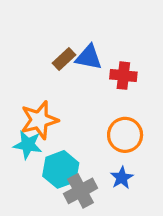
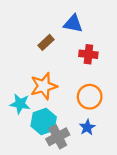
blue triangle: (89, 57) -> (73, 24), moved
orange star: (39, 120) -> (44, 86), moved

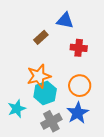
cyan star: (20, 104) -> (17, 109), moved, turned -30
cyan hexagon: (44, 121) -> (45, 93), moved
blue star: (87, 127) -> (78, 113), size x1.5

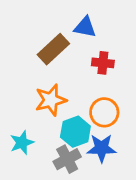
brown rectangle: (41, 37) -> (53, 49), size x1.6
cyan hexagon: (45, 93) -> (75, 132), moved
blue star: (78, 113) -> (102, 148), turned 30

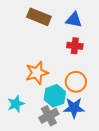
blue triangle: (85, 27) -> (74, 20), moved
brown rectangle: (53, 49) -> (39, 17), moved, turned 65

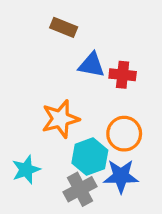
brown rectangle: (39, 17) -> (64, 27), size x0.7
blue triangle: (74, 20) -> (91, 65), moved

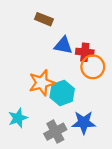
orange circle: (124, 134) -> (93, 67), moved
cyan hexagon: (90, 157) -> (62, 93), moved

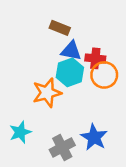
brown rectangle: (44, 19) -> (60, 28), moved
cyan hexagon: (62, 93) -> (70, 72), moved
blue star: (84, 122) -> (94, 137), turned 30

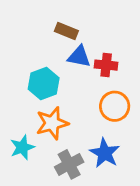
cyan hexagon: (70, 72) -> (44, 83), moved
orange circle: (104, 75) -> (115, 106), moved
orange star: (47, 93) -> (52, 123), moved

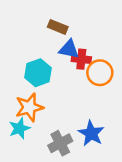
red cross: (106, 65) -> (81, 59), moved
orange circle: (115, 106) -> (100, 73), moved
orange star: (52, 123) -> (29, 107), moved

